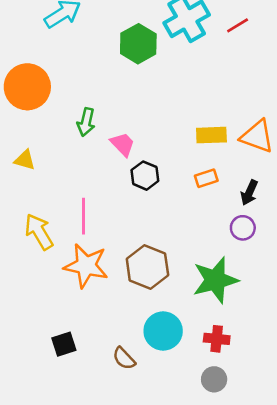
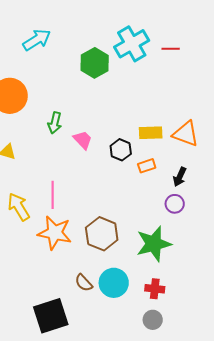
red line: (238, 25) -> (171, 49), turned 30
black hexagon: (145, 176) -> (121, 150), moved
black square: (64, 344) -> (51, 316), moved, size x1.8
brown semicircle: (124, 358) -> (84, 283), moved

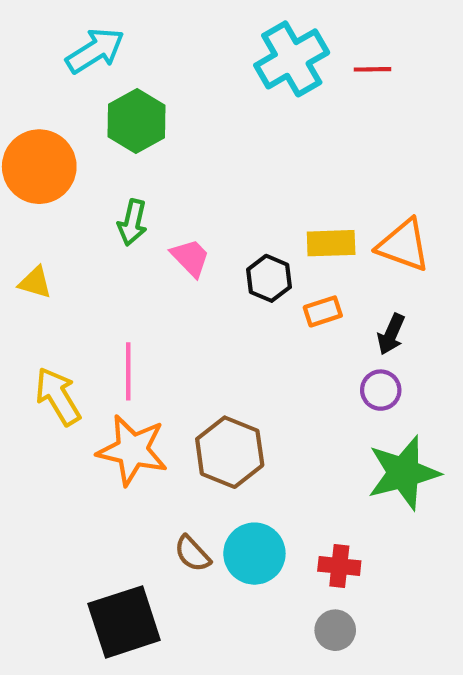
green hexagon: (95, 63) -> (137, 121), moved
green star: (154, 244) -> (403, 473), moved

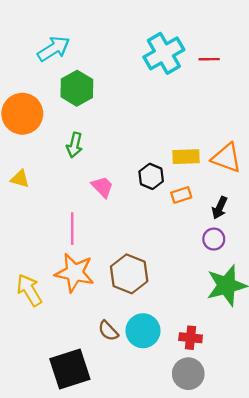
pink trapezoid: (190, 258) -> (102, 187), moved
yellow arrow: (58, 396) -> (29, 290), moved
gray circle: (335, 630) -> (188, 374), size x1.4

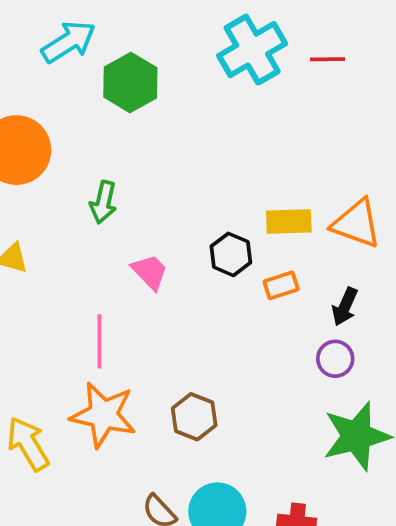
green hexagon: (77, 88) -> (130, 82), moved
brown hexagon: (129, 274) -> (194, 417), size x0.7

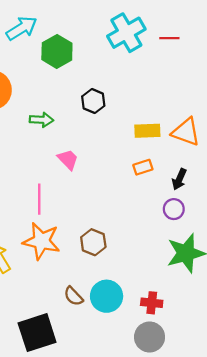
green arrow: (103, 202) -> (41, 120), turned -100
black hexagon: (231, 254) -> (93, 101), moved

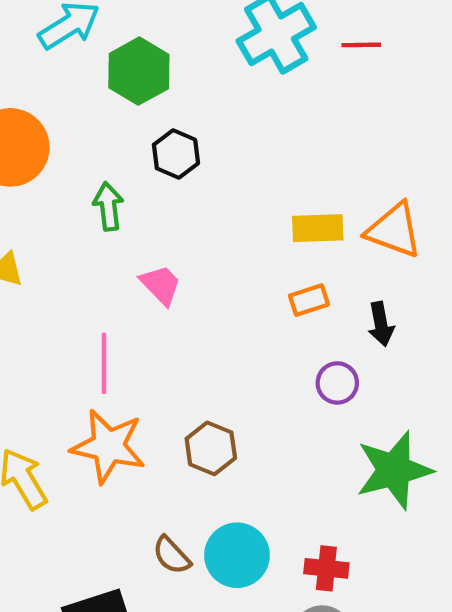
black hexagon: (93, 101) -> (176, 154), moved
green arrow: (41, 120) -> (108, 206), turned -100
black arrow: (179, 179) -> (381, 324), turned -35
purple circle: (174, 209) -> (337, 383), moved

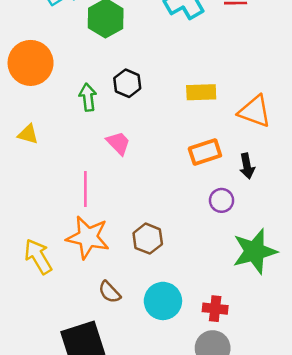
black hexagon: (176, 154) -> (127, 83), moved
yellow rectangle: (318, 228) -> (201, 92), moved
orange rectangle: (309, 300) -> (205, 152), size x1.4
brown semicircle: (172, 555) -> (109, 292), moved

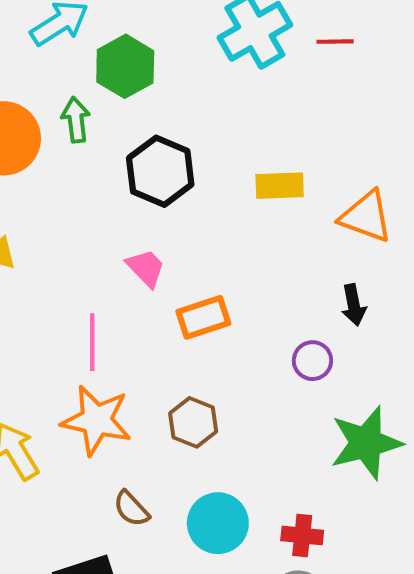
black hexagon: (127, 83) -> (160, 171), size x1.5
green arrow: (88, 97) -> (76, 120), moved
orange rectangle: (205, 152) -> (203, 317), moved

